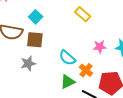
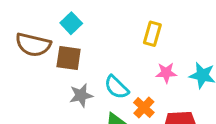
yellow rectangle: (83, 14) -> (152, 34), moved, turned 63
gray star: (28, 64) -> (81, 95), moved

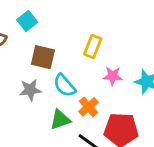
yellow rectangle: (152, 34) -> (93, 46), moved
brown square: (69, 58) -> (43, 57), moved

